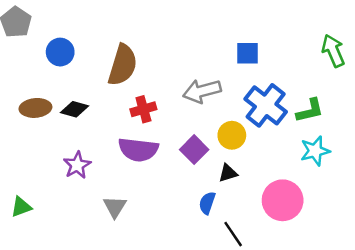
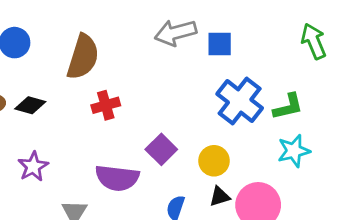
gray arrow: (202, 91) -> (176, 33), moved
yellow circle: (232, 135) -> (214, 161), moved
purple semicircle: (138, 150) -> (117, 178), moved
black triangle: (228, 173) -> (220, 196), moved

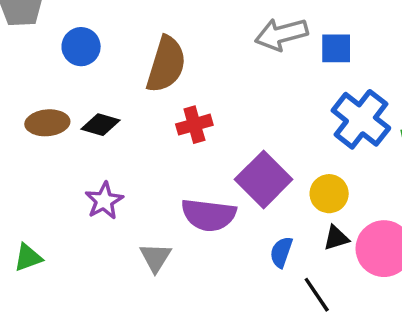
purple square: (161, 149) -> (264, 179), size x1.4

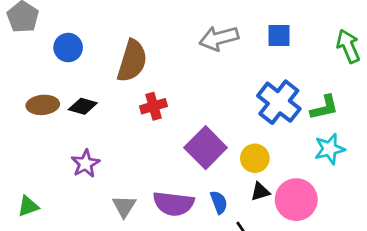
blue square: (336, 48) -> (279, 36), moved
purple semicircle: (209, 215) -> (173, 204), moved
blue semicircle: (281, 252) -> (219, 202), turned 140

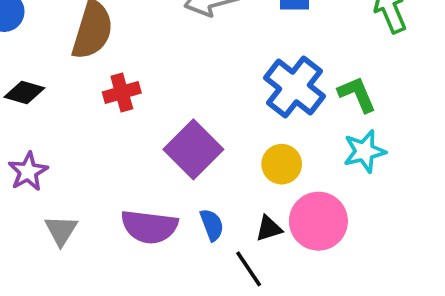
green L-shape: (324, 108) -> (357, 94), turned -100
yellow circle: (255, 158) -> (282, 164), moved
black triangle: (260, 192) -> (269, 228), moved
gray triangle: (124, 206) -> (61, 230), moved

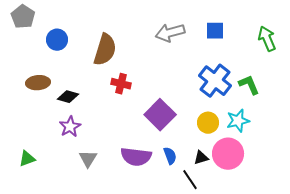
black diamond: (24, 92) -> (68, 97), moved
red cross: (122, 92) -> (121, 84), turned 30
cyan star: (364, 151) -> (238, 121), moved

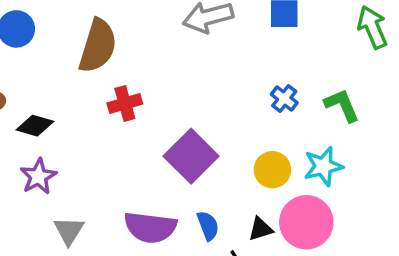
blue cross: (215, 81) -> (284, 98), size x0.5
red cross: (121, 84) -> (125, 104), turned -30

